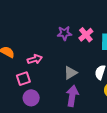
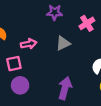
purple star: (64, 33) -> (55, 12), moved
gray triangle: (70, 73) -> (63, 43), moved

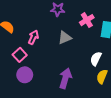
pink arrow: (29, 44) -> (33, 37), turned -56
pink square: (14, 64) -> (20, 55), turned -32

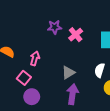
pink cross: (87, 20) -> (76, 35), moved
gray triangle: (65, 38) -> (68, 73), moved

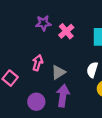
pink arrow: (35, 58) -> (38, 63), moved
purple circle: (32, 97) -> (36, 102), moved

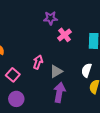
purple star: (43, 23) -> (51, 18), moved
purple circle: (36, 102) -> (16, 99), moved

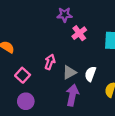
white semicircle: (86, 70) -> (90, 74), moved

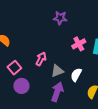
pink cross: (79, 33) -> (79, 44), moved
purple circle: (26, 101) -> (21, 86), moved

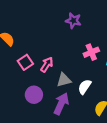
pink square: (14, 68) -> (25, 62), moved
purple circle: (21, 86) -> (34, 95), moved

